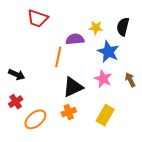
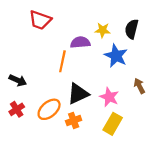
pink star: (103, 79) -> (109, 97), moved
orange ellipse: (35, 119) -> (49, 109), moved

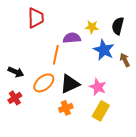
red trapezoid: (40, 20) -> (36, 18), turned -110
brown arrow: (139, 86) -> (125, 60), moved
orange ellipse: (49, 109) -> (44, 83), moved

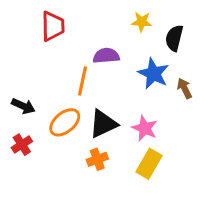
yellow star: (92, 27) -> (142, 22), moved

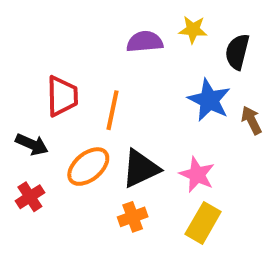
red trapezoid: (53, 26) -> (62, 96), moved
purple semicircle: (106, 56) -> (145, 42), moved

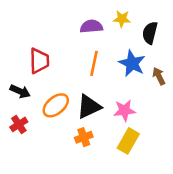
orange line: (112, 110) -> (94, 63), moved
pink star: (197, 175) -> (124, 110), turned -30

